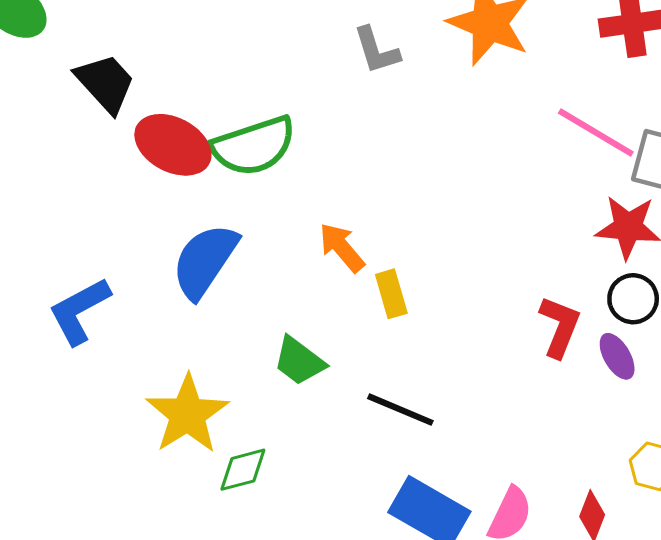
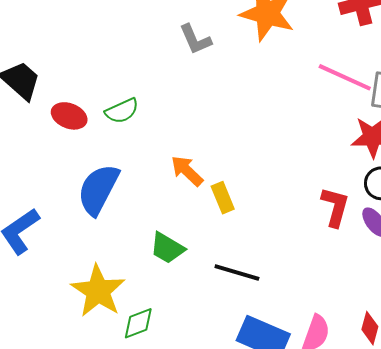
red ellipse: (173, 145) -> (69, 116), size x0.7
green semicircle: (254, 146) -> (122, 111), size x0.6

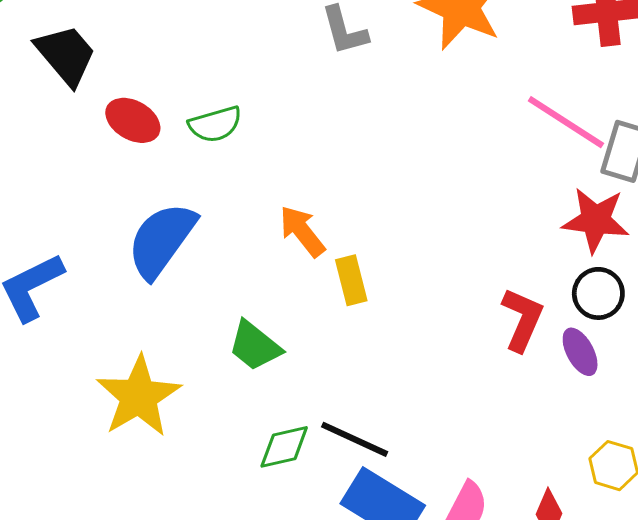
black line: (237, 273) -> (355, 439), moved
green diamond: (138, 323) -> (284, 447), moved

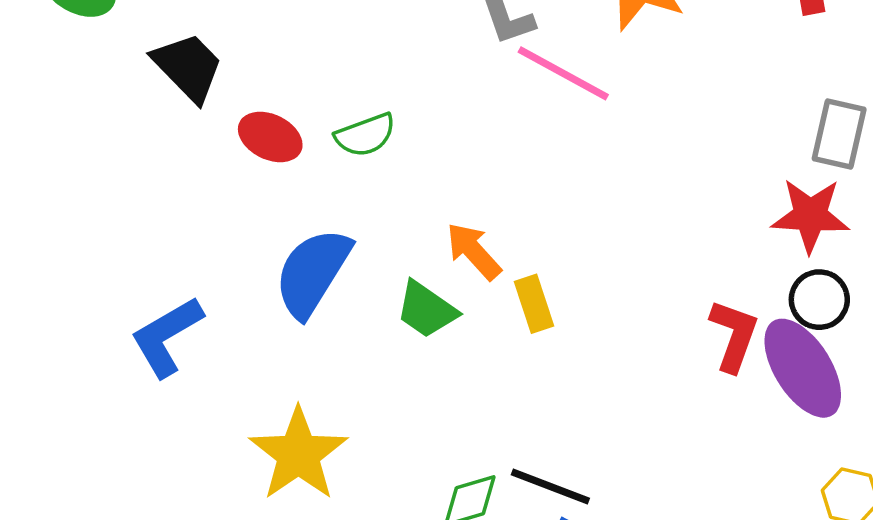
pink line: (566, 122) -> (563, 73), moved
green trapezoid: (255, 346) -> (426, 310), moved
purple ellipse: (580, 352) -> (803, 368), size x1.8

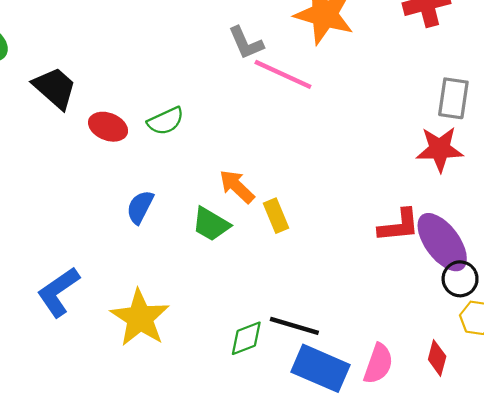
blue semicircle: (313, 273) -> (140, 207), size x0.6
black circle: (819, 300) -> (460, 279), moved
red L-shape: (734, 335) -> (399, 226), turned 69
blue L-shape: (167, 337) -> (58, 292), moved

